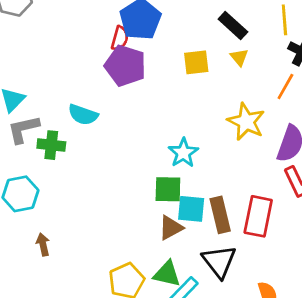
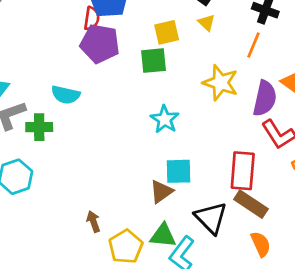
green square: (168, 189) -> (153, 61), moved
brown rectangle: (220, 215) -> (251, 204), moved, turned -36
brown arrow: (43, 244) -> (93, 221), moved

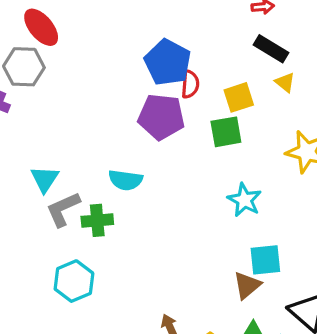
red semicircle: (92, 18) -> (190, 84), moved

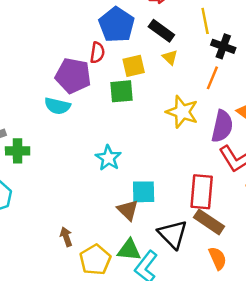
blue pentagon: (168, 62) -> (117, 25), moved
cyan semicircle: (125, 180) -> (57, 106), moved
cyan star: (244, 200) -> (108, 158), moved
brown triangle: (247, 285) -> (128, 210), turned -40

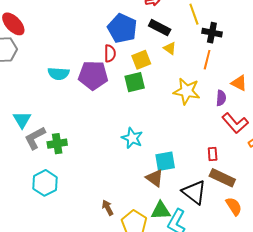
cyan semicircle: (57, 106) -> (58, 74), moved
purple semicircle: (222, 126) -> (221, 98), size x0.6
red rectangle: (202, 192) -> (213, 154), size x0.5

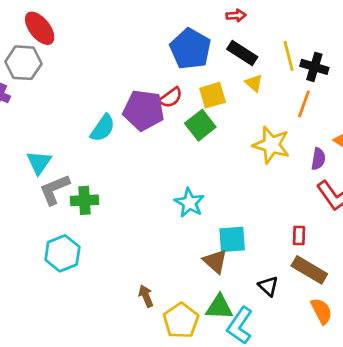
yellow line: (194, 14) -> (289, 56), moved
red semicircle: (110, 53) -> (171, 98), moved, turned 48
cyan semicircle: (58, 74) -> (103, 128), moved, turned -65
green square: (135, 82) -> (200, 125), turned -30
black triangle: (194, 192) -> (268, 286), size x0.6

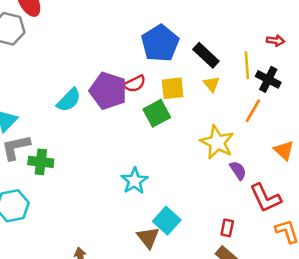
red arrow: (236, 16) -> (275, 41), moved
purple semicircle: (318, 159) -> (238, 170), moved, turned -54
cyan square: (232, 239) -> (167, 221), turned 36

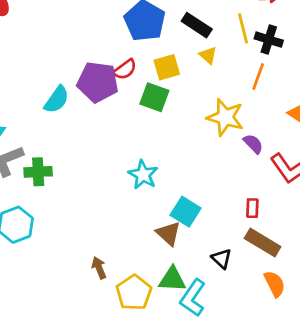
green square: (157, 113) -> (154, 97), turned -32

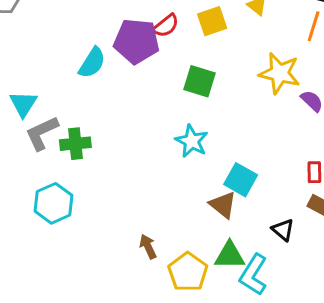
green square: (154, 97) -> (200, 81), moved

